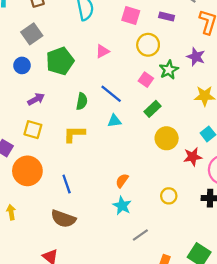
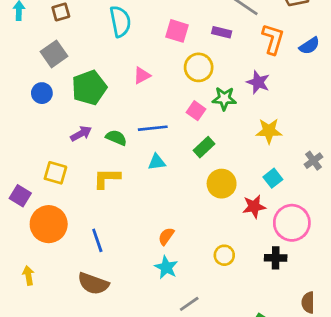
green star: (169, 70) -> (224, 98), turned 30
blue line: (111, 94) -> (153, 128), turned -45
purple arrow: (36, 99) -> (81, 134), moved
green semicircle: (82, 101) -> (116, 138), turned -77

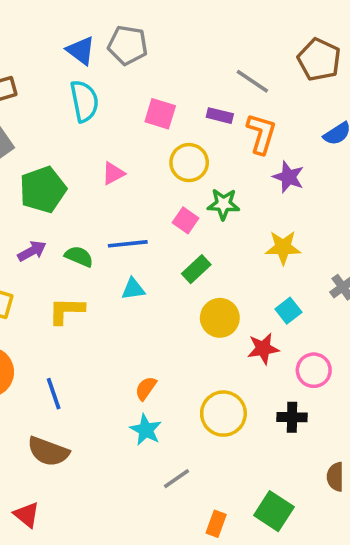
orange L-shape: (273, 39) -> (261, 134), moved
purple star: (258, 82) -> (288, 177), moved
pink circle: (292, 223) -> (314, 370), size x0.7
yellow circle: (224, 255) -> (223, 414), size x1.6

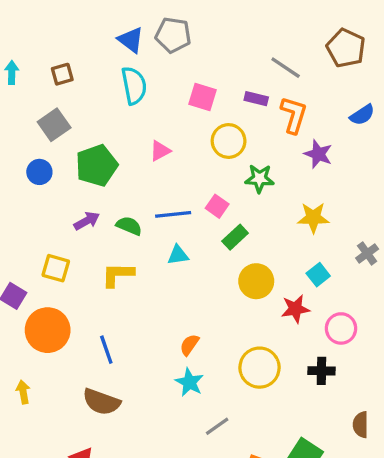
pink square: (185, 220) -> (217, 206), moved

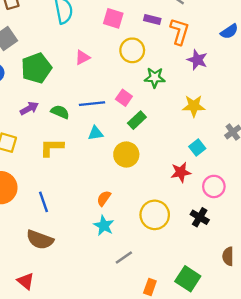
yellow circle: (256, 281) -> (126, 155), moved
black cross: (321, 371) -> (200, 217), turned 30

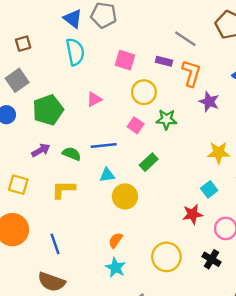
pink square: (124, 98) -> (136, 125), moved
yellow star: (194, 106) -> (219, 153), moved
yellow circle: (126, 155) -> (125, 196), moved

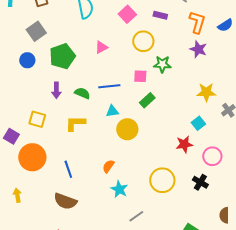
pink square: (125, 60) -> (127, 14), turned 30
orange L-shape: (191, 73) -> (197, 22), moved
pink square: (136, 125) -> (140, 76), moved, turned -32
purple arrow: (41, 150) -> (56, 90), turned 119
orange semicircle: (115, 240) -> (108, 166), moved

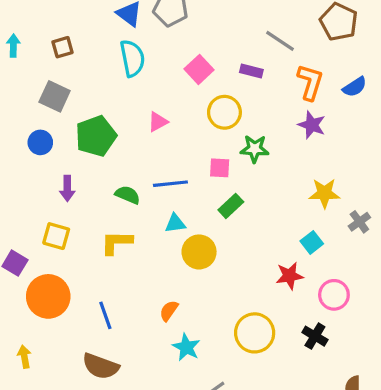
gray square: (36, 31) -> (55, 96), turned -30
purple arrow: (56, 90) -> (67, 188), moved

